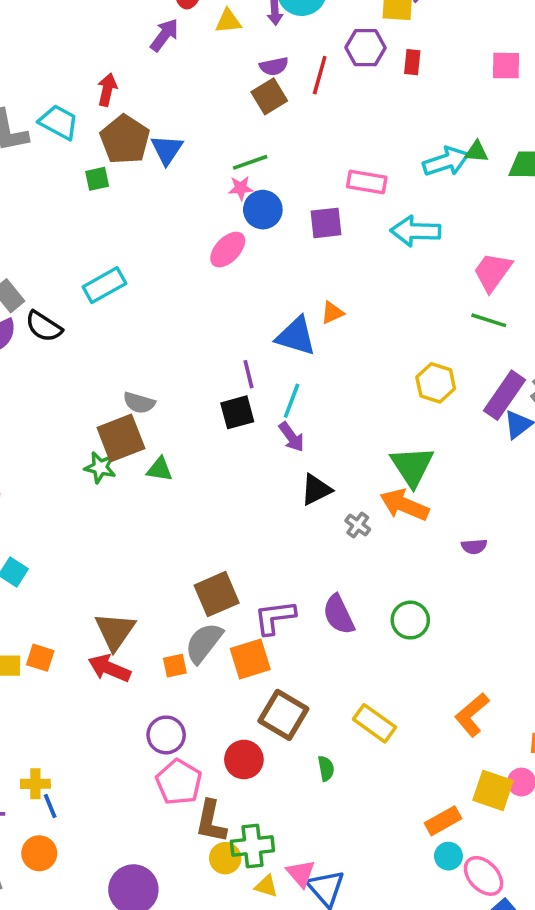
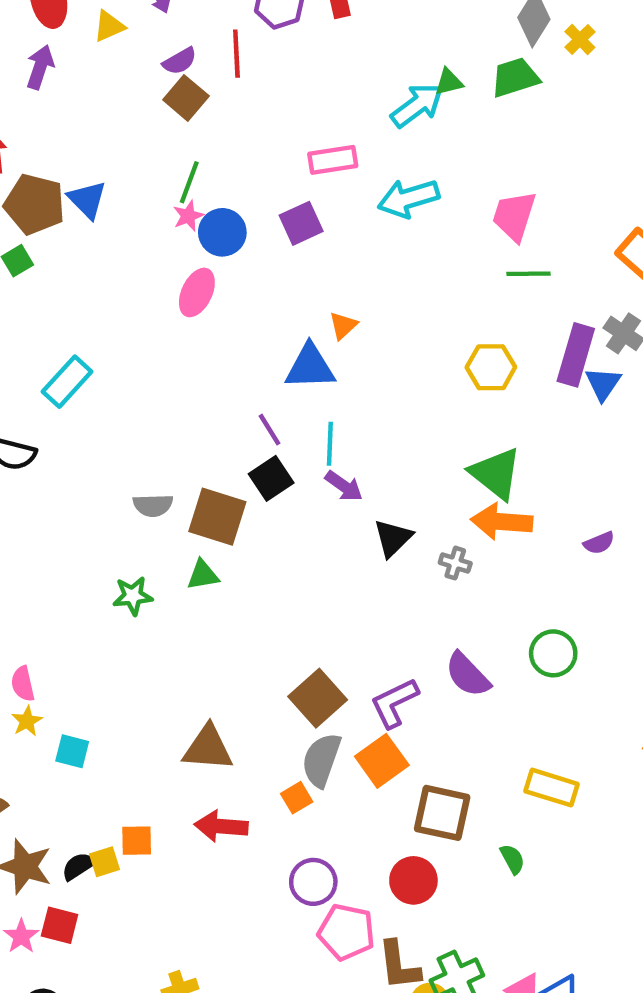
green line: (250, 162) -> (189, 182), turned -32
brown square: (121, 438) -> (217, 517), moved, turned -33
brown triangle: (115, 631) -> (208, 748), moved, turned -42

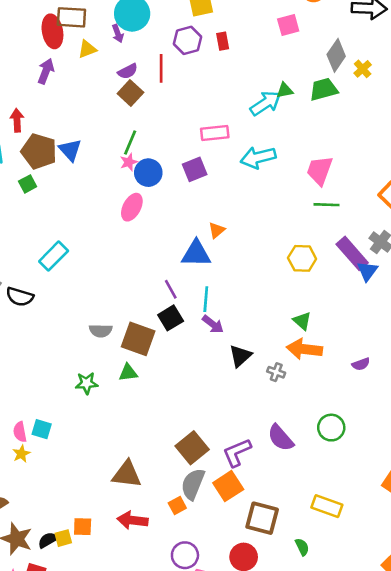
purple rectangle: (576, 355) -> (352, 253), turned -60
green triangle: (496, 474) -> (302, 321), size x0.6
cyan square: (72, 751) -> (42, 429), moved

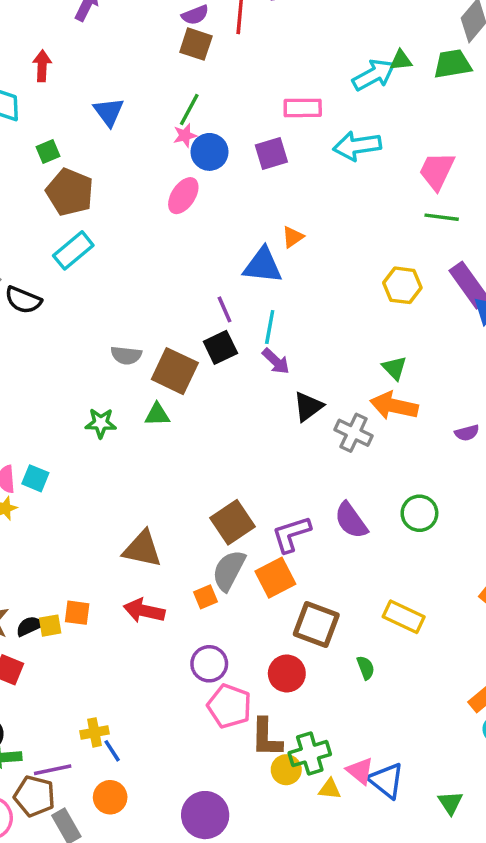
brown square: (130, 93) -> (196, 44), turned -30
brown pentagon: (39, 151) -> (70, 192), moved
gray cross: (276, 372) -> (354, 433), size x1.5

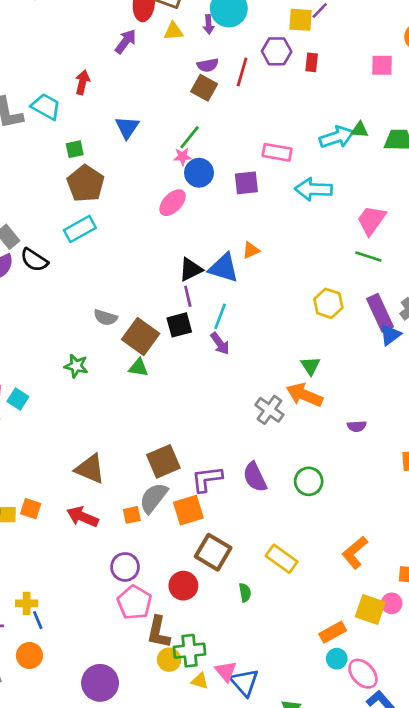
black triangle: (308, 407) -> (191, 269), moved
green triangle: (157, 415) -> (139, 368), moved

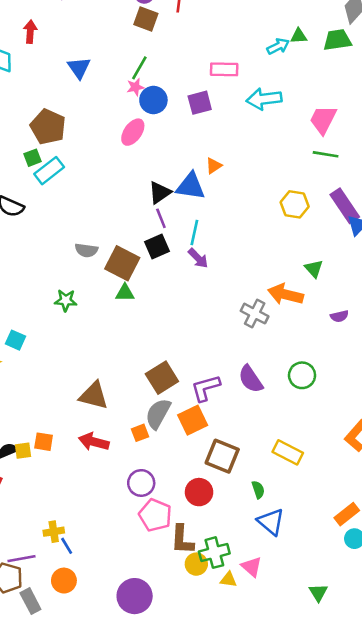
cyan arrow: (337, 137) -> (278, 46), size x0.7
green square: (75, 149) -> (33, 158), moved
green triangle: (310, 366) -> (314, 269), moved
blue triangle: (244, 682) -> (271, 522), moved

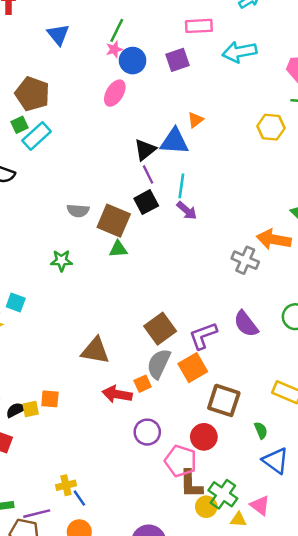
yellow hexagon: (295, 204) -> (271, 127), moved
red arrow: (94, 442) -> (117, 394), moved
pink pentagon: (155, 515) -> (181, 461), moved
green cross: (214, 553) -> (223, 494), turned -36

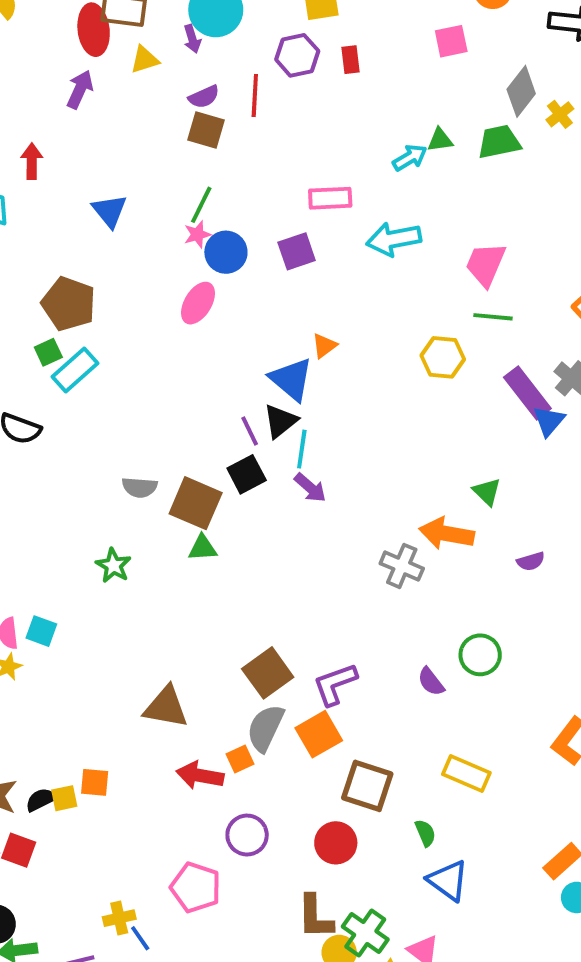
blue triangle: (174, 141) -> (291, 379), turned 36
black triangle: (145, 150) -> (280, 421), moved
green star: (62, 261) -> (113, 566), turned 30
purple semicircle: (246, 324) -> (431, 682), moved, size x0.7
pink pentagon: (181, 461) -> (196, 887), moved

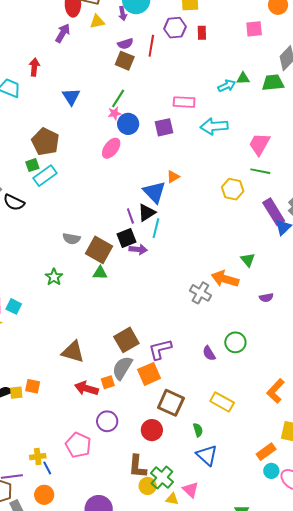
purple arrow: (310, 488) -> (138, 249), moved, turned -42

